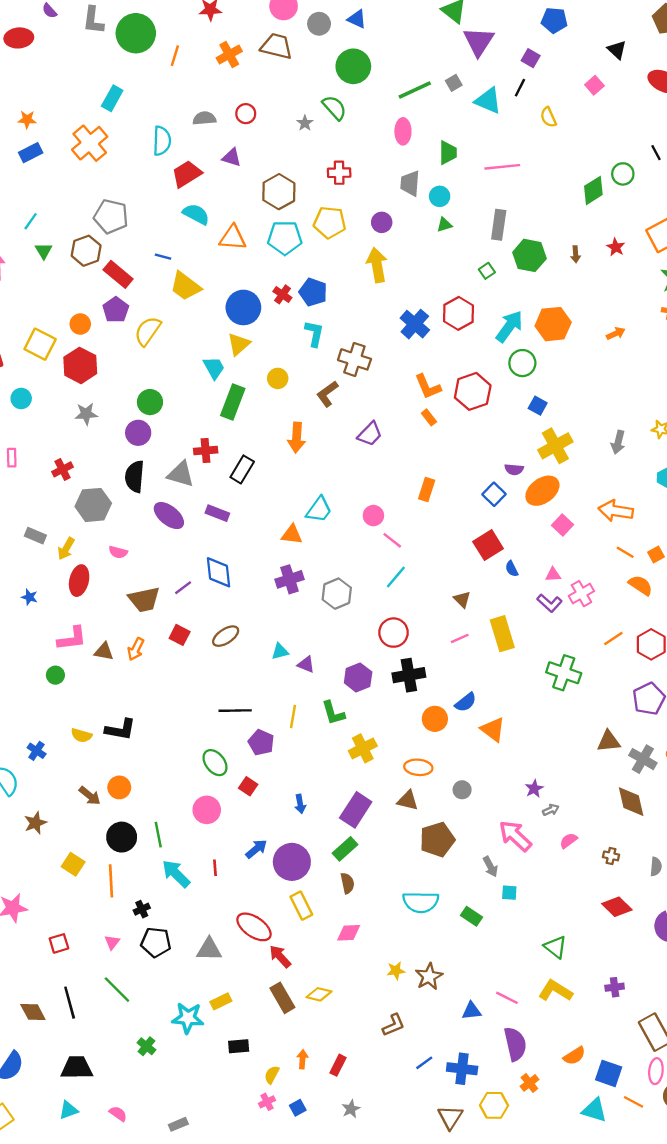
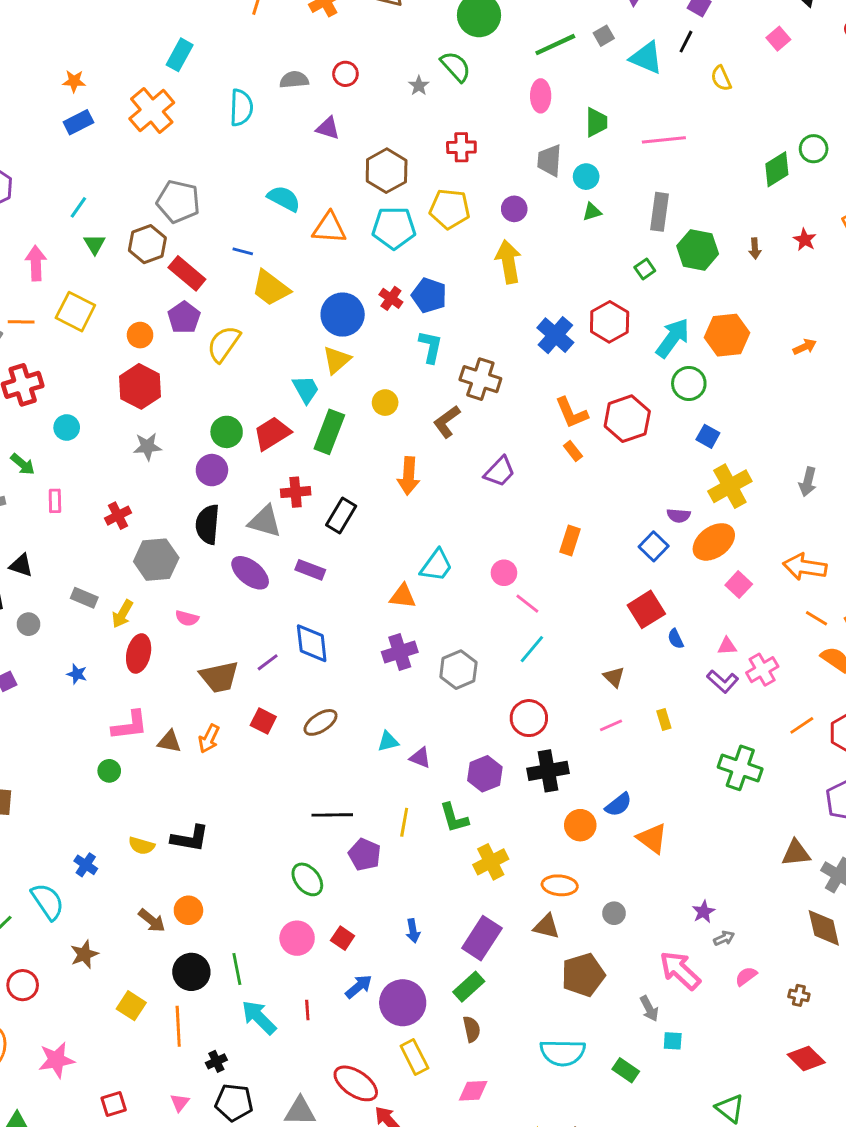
red trapezoid: (187, 174) -> (272, 433), moved
yellow square: (40, 344) -> (75, 312), moved
yellow rectangle: (502, 634) -> (664, 720), size x0.5
red square: (248, 786) -> (343, 938), moved

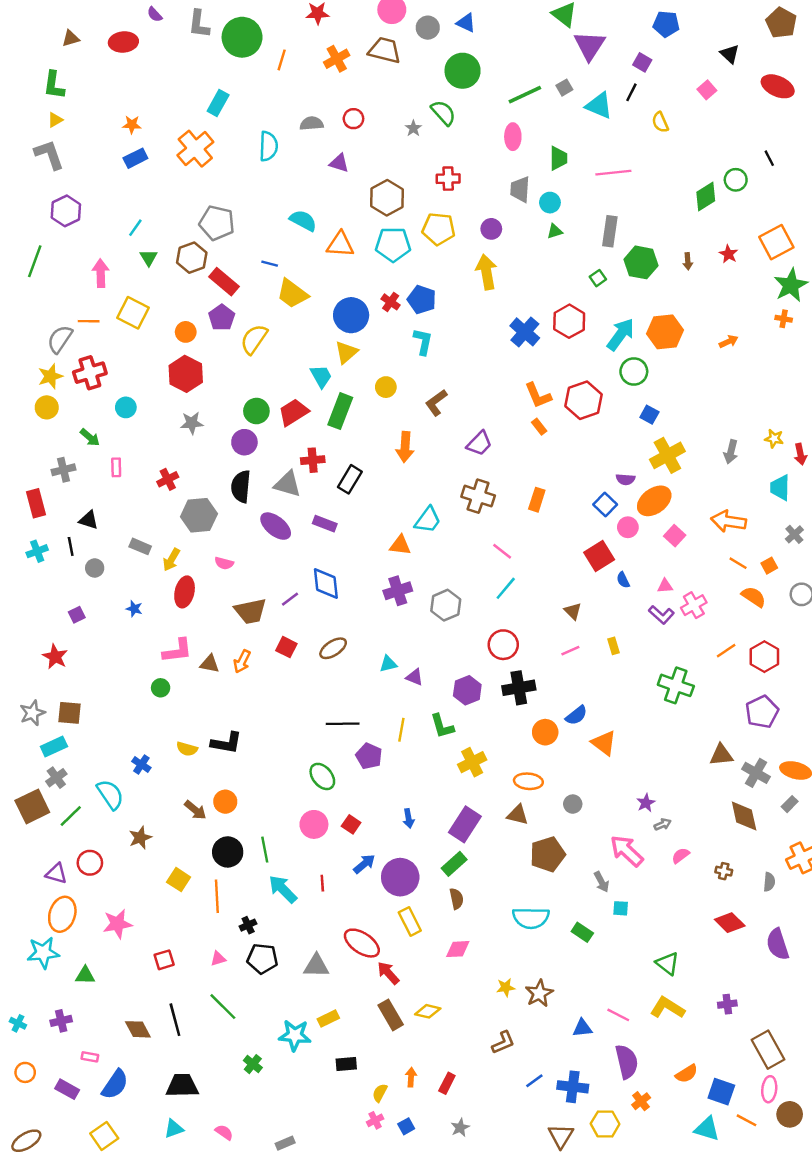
brown cross: (480, 379) -> (478, 496), moved
pink circle: (504, 573) -> (628, 527), moved
pink triangle: (180, 1103) -> (218, 959), turned 35

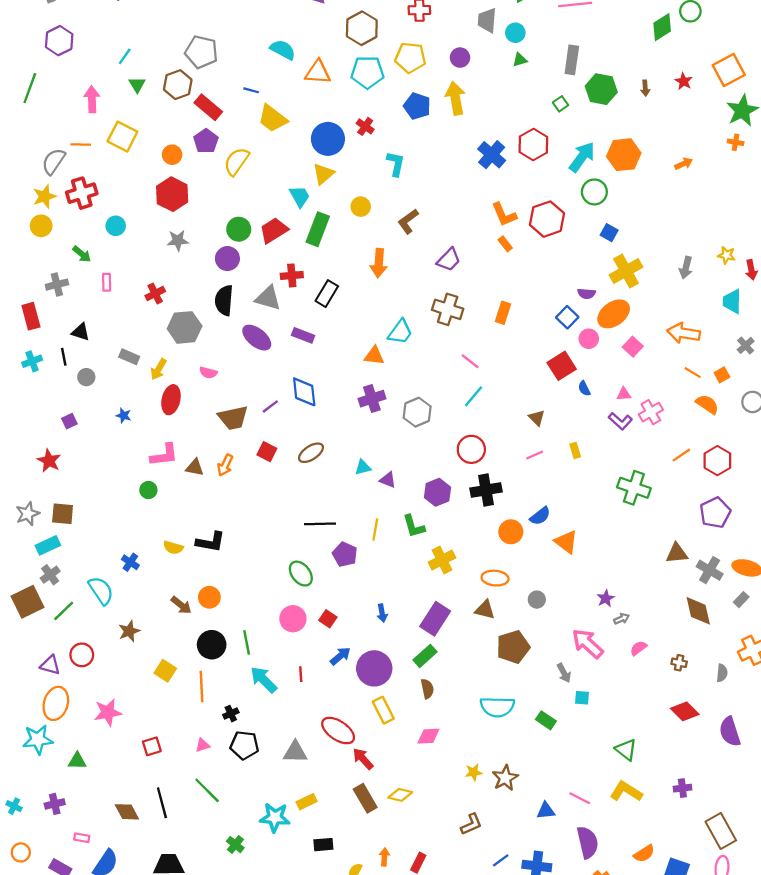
blue pentagon: (422, 300) -> (417, 106), moved

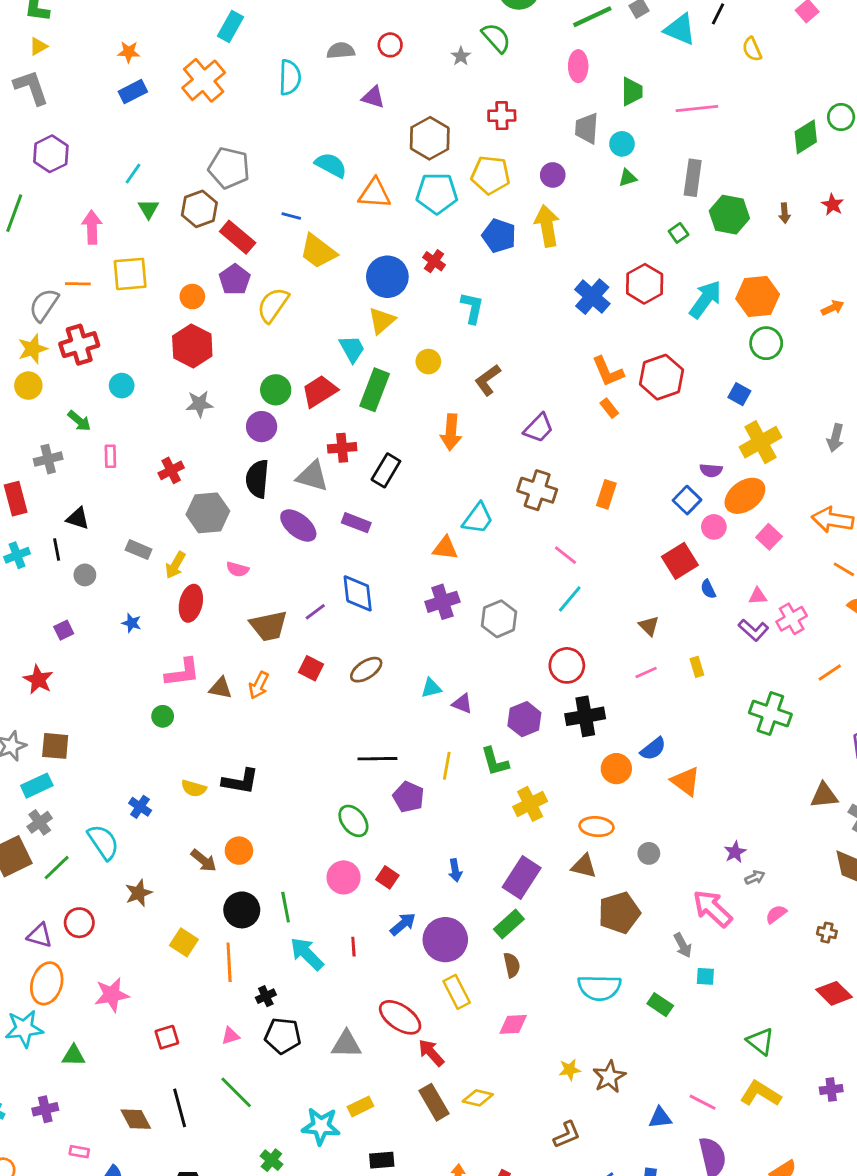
yellow square: (122, 137) -> (130, 274), turned -32
green circle: (594, 192) -> (766, 343), moved

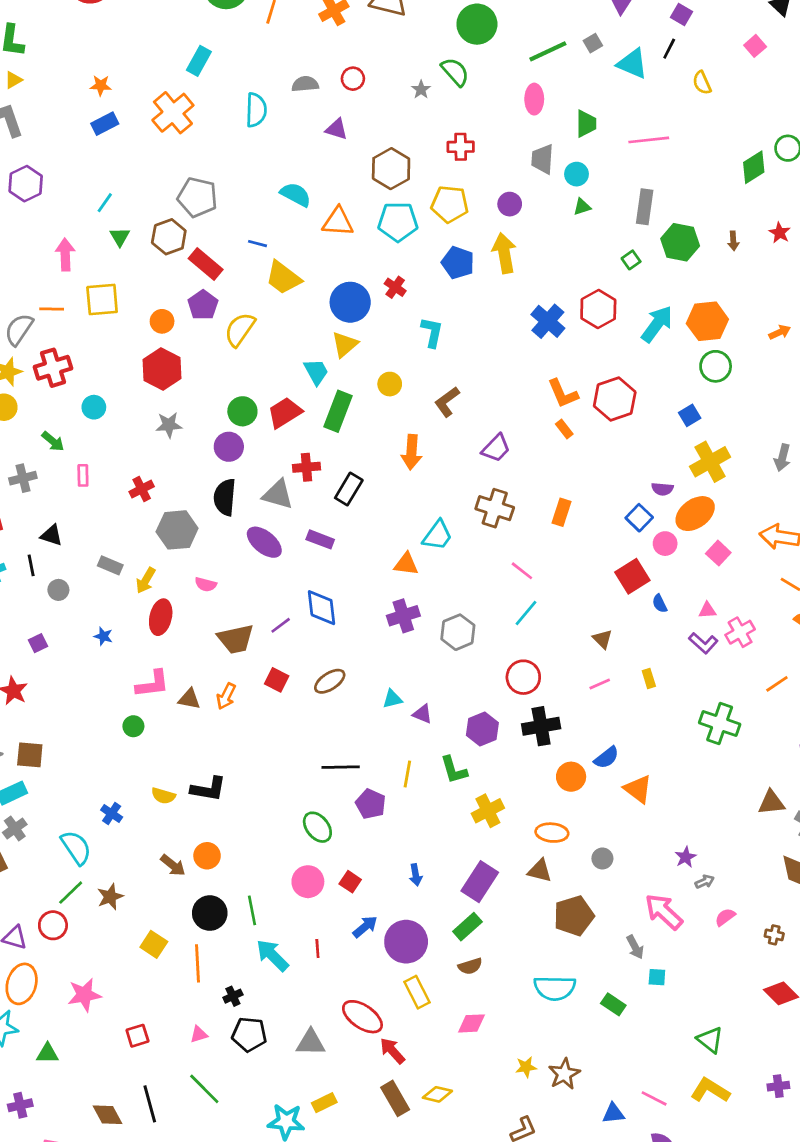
blue square: (739, 394) -> (690, 415), turned 30
green line: (57, 868) -> (71, 893), moved
brown semicircle: (512, 965) -> (470, 966), turned 85

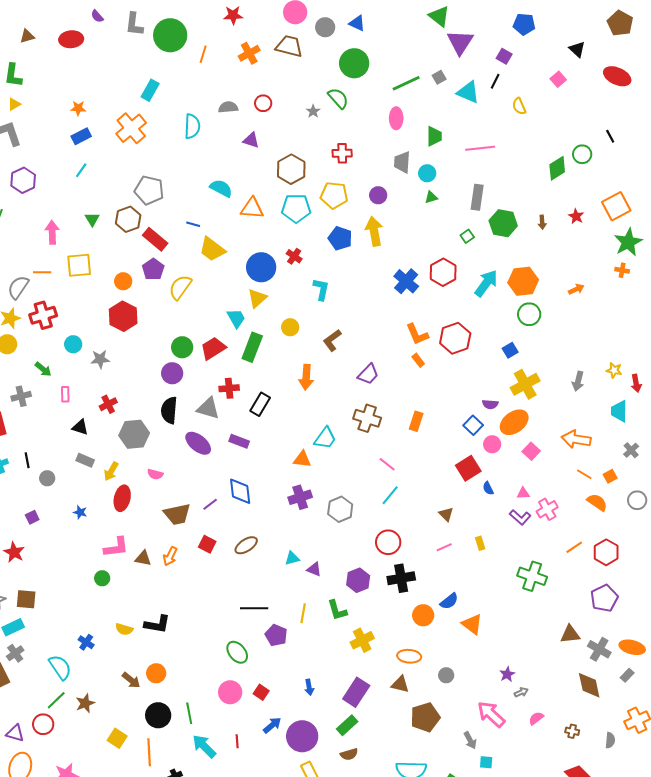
cyan line: (105, 203) -> (81, 170), moved
gray star: (169, 425) -> (100, 359), moved
black triangle: (52, 535) -> (80, 427), moved

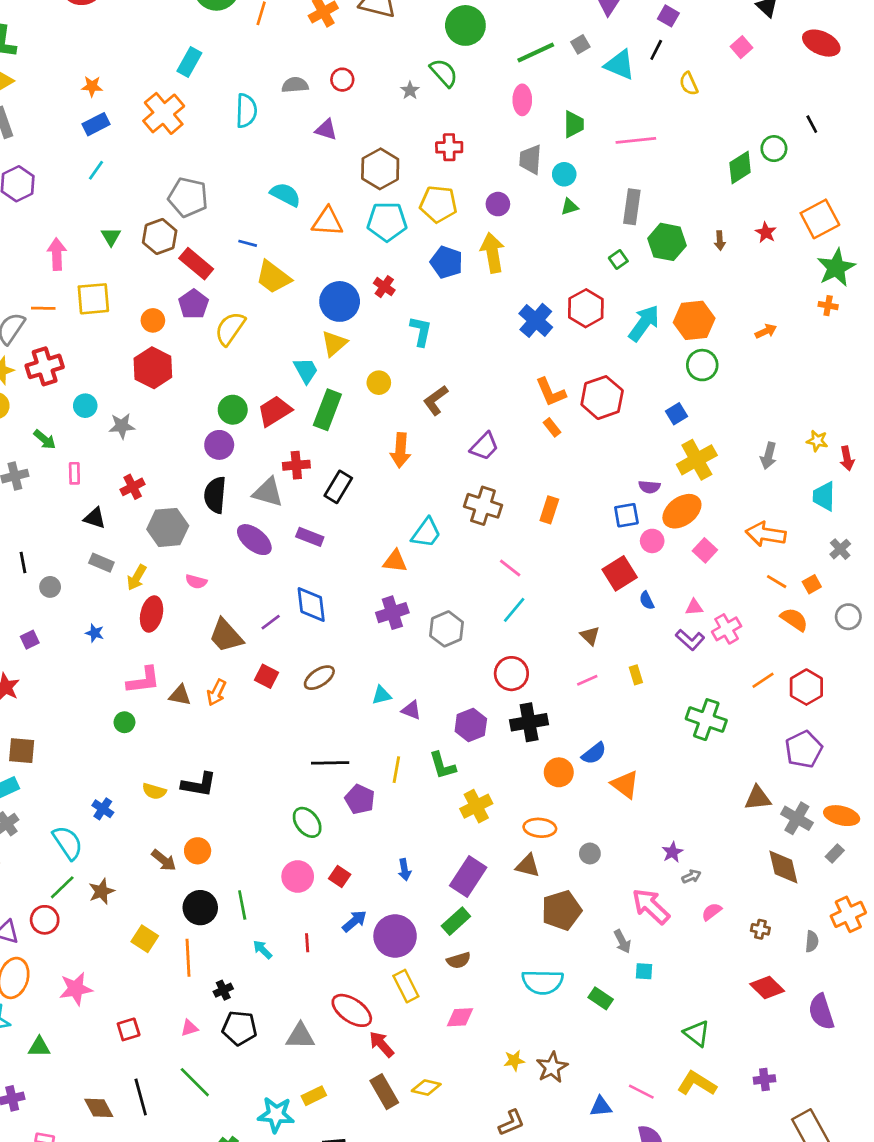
blue square: (473, 425) -> (626, 515), turned 36
brown trapezoid: (177, 514) -> (226, 636), turned 60
cyan arrow: (204, 746) -> (262, 950), size x0.6

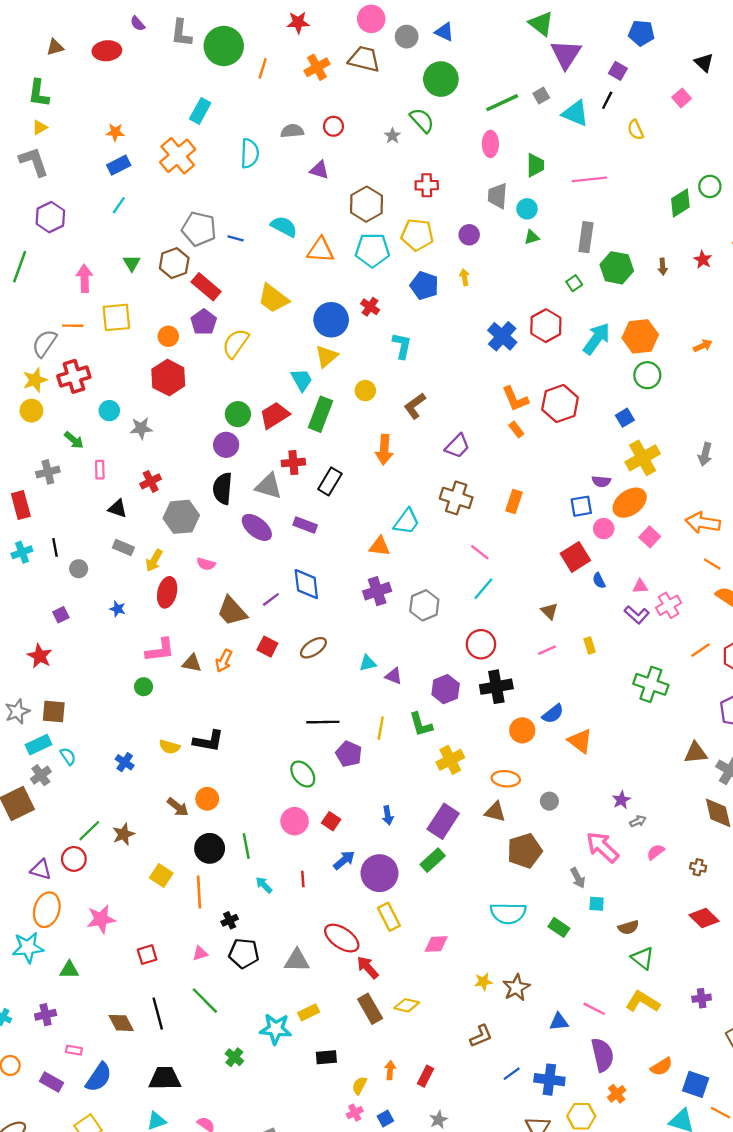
blue line: (248, 243) -> (236, 238), moved
yellow arrow: (492, 253) -> (464, 277), size x0.5
cyan semicircle: (68, 843) -> (68, 756), moved, size x0.6
brown semicircle: (459, 960) -> (628, 927), moved

